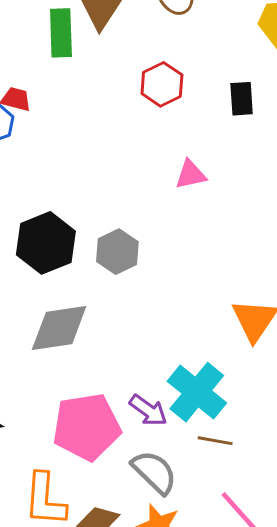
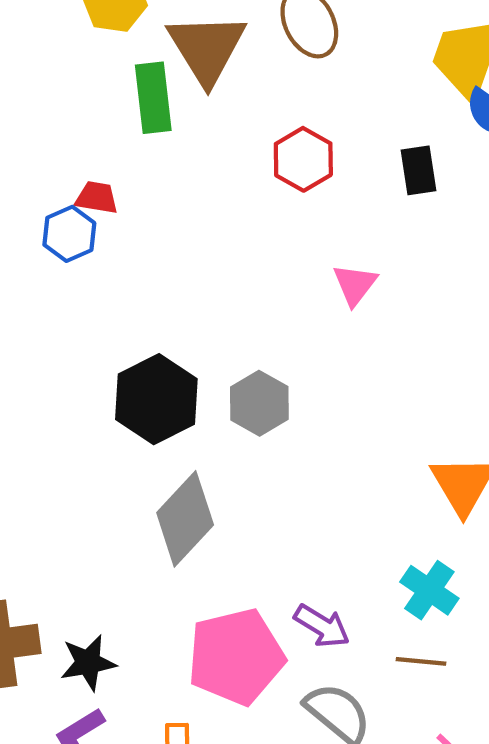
pink triangle: (191, 175) -> (355, 285), turned -36
gray diamond: (59, 328) -> (185, 519), turned -34
cyan cross: (197, 392) -> (429, 590), moved, size x0.7

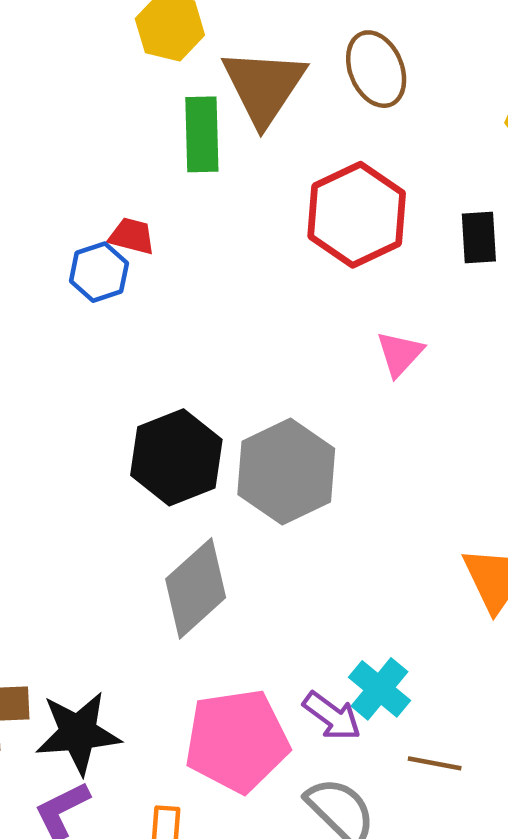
red hexagon: (303, 159) -> (357, 215), size x1.5
gray hexagon: (259, 403) -> (286, 472), size x1.5
cyan cross: (429, 590) -> (379, 689), moved
black star: (88, 663) -> (78, 733), size x1.4

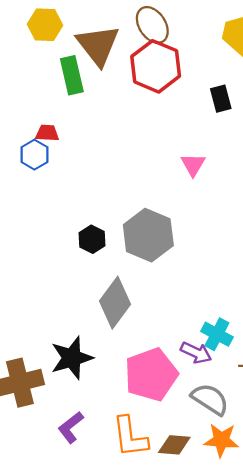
red hexagon: (357, 215) -> (156, 66), moved
black hexagon: (176, 457) -> (92, 239), size x0.6
black star: (78, 733) -> (72, 358), moved

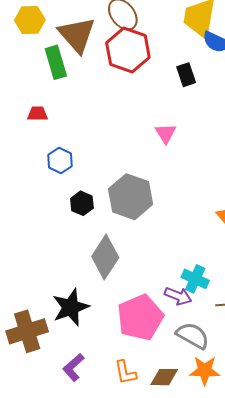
blue hexagon: (34, 155) -> (60, 160), moved
orange L-shape: (130, 437) -> (125, 372), size x0.7

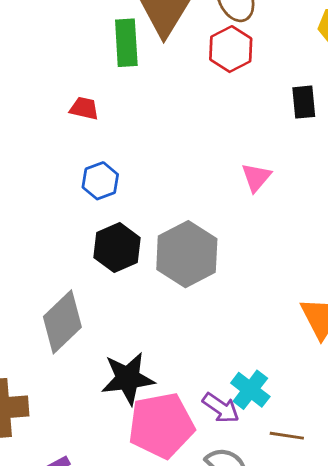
red hexagon: (128, 50) -> (231, 49), size x0.7
black hexagon: (82, 203) -> (117, 248), size x1.4
gray diamond: (105, 257) -> (62, 322), moved
black star: (71, 307) -> (128, 378), moved

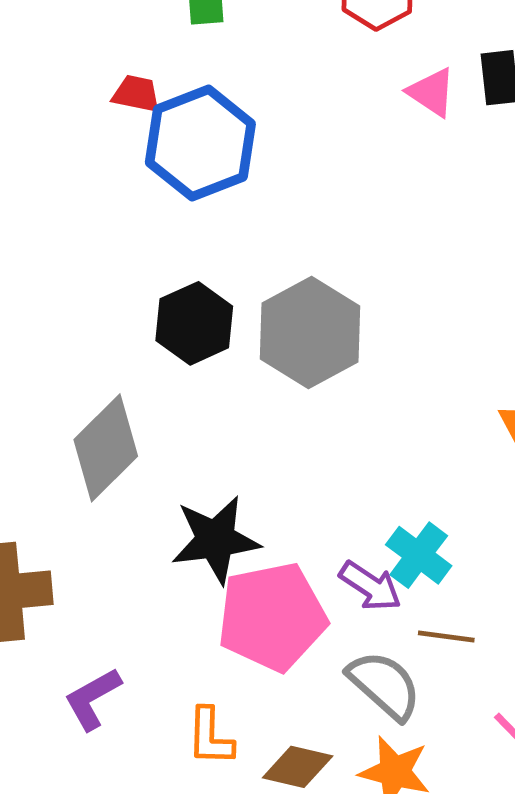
pink triangle: (256, 177) -> (432, 92), moved, turned -36
blue hexagon: (100, 181) -> (200, 143), moved, size x1.8
brown line: (287, 436) -> (446, 636), moved

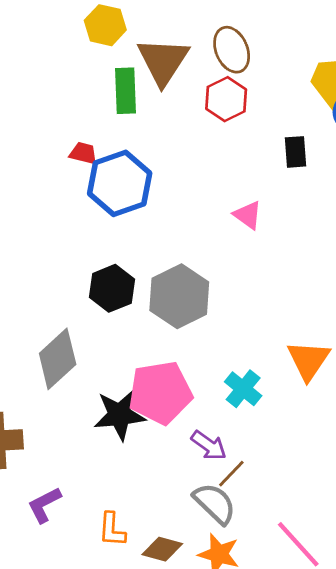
pink triangle: (432, 92) -> (248, 215), moved
cyan cross: (419, 555) -> (243, 389), moved
pink pentagon: (272, 617) -> (160, 393), moved
brown line: (446, 636) -> (231, 474), moved, turned -56

